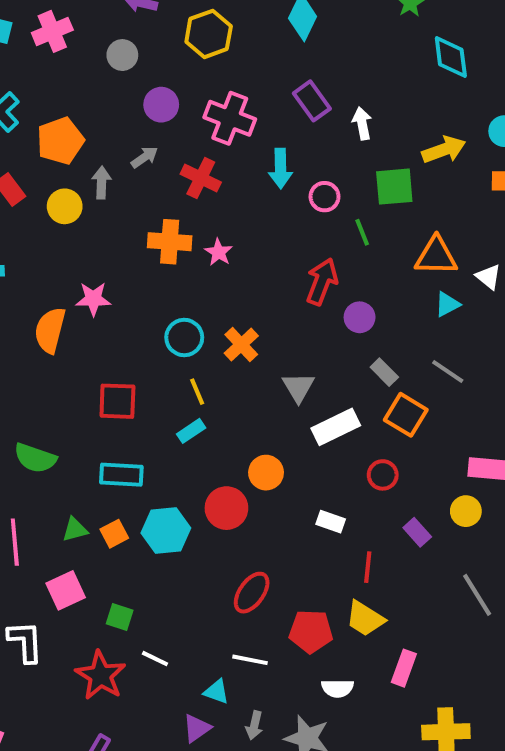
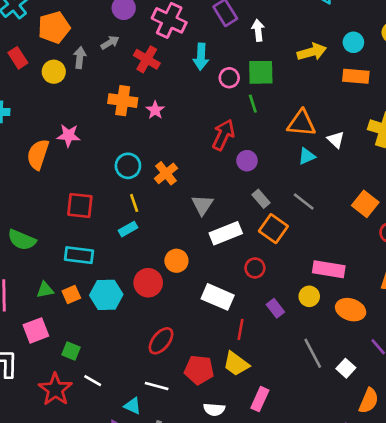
green square: (394, 187) -> (261, 72), moved
white rectangle: (331, 522) -> (218, 297), size x1.6

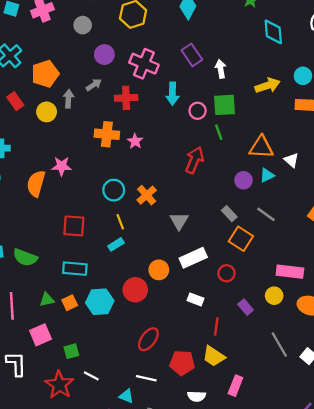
red cross: (147, 59) -> (126, 98), turned -30
purple circle: (247, 161) -> (244, 180), moved
white rectangle: (226, 233) -> (193, 258), moved
white rectangle: (218, 297) -> (195, 299), size x0.6
green square: (71, 351) -> (71, 351), turned -35

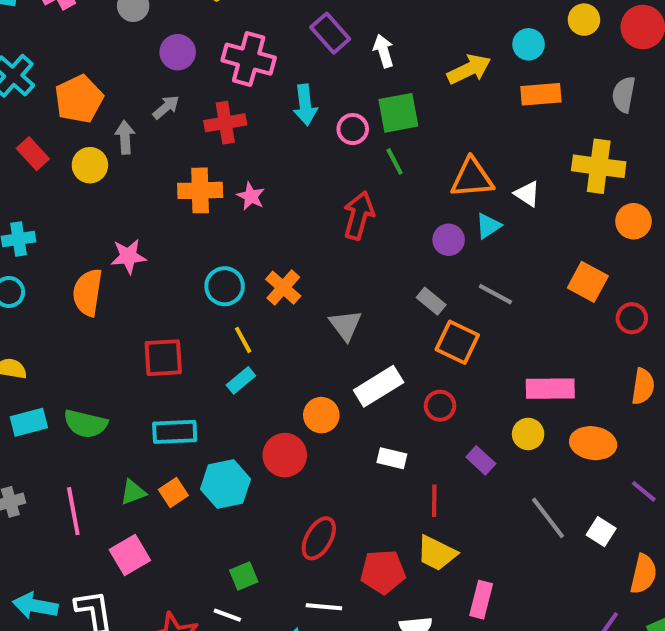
green square: (71, 351) -> (244, 576), moved

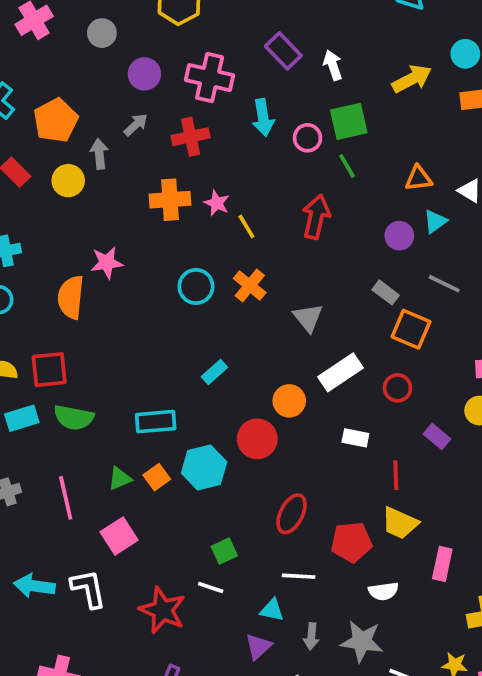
orange triangle: (472, 178) -> (419, 178), size x0.7
yellow line: (243, 340) -> (246, 226), moved
red square: (163, 358) -> (49, 370), moved

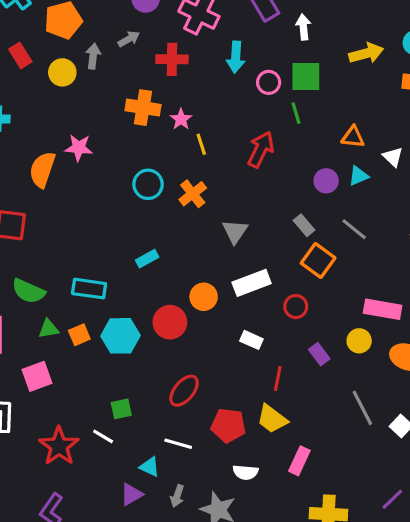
green semicircle: (74, 417) -> (28, 291), moved

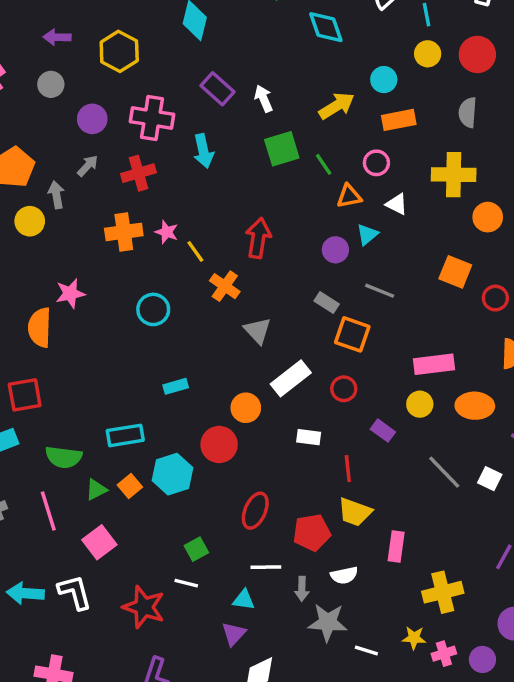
pink circle: (269, 82) -> (376, 163), moved
green line: (296, 113) -> (324, 164), moved
orange cross: (193, 194) -> (225, 286), moved
cyan rectangle: (147, 259) -> (176, 386), turned 30
gray arrow: (177, 496) -> (302, 589), moved

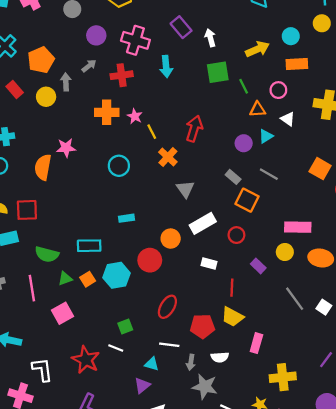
white L-shape: (75, 592) -> (42, 370), moved

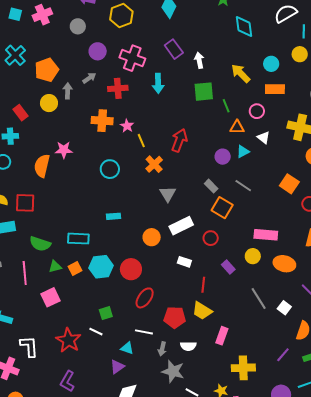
yellow arrow: (257, 49) -> (241, 73), turned -115
red rectangle: (15, 90) -> (20, 113), moved
red circle: (150, 260) -> (131, 269), moved

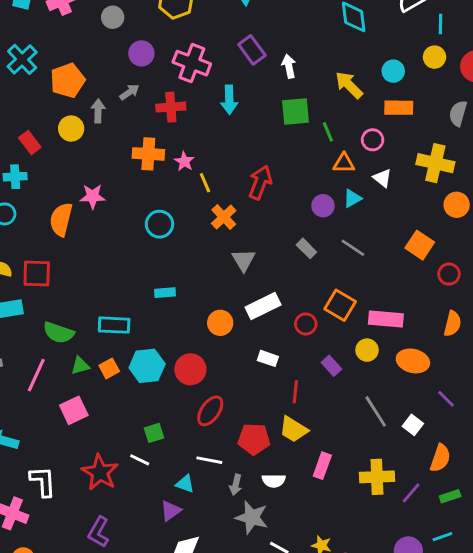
orange square: (222, 208) -> (340, 305), moved
pink line: (25, 273) -> (36, 375), turned 30
yellow cross: (243, 368) -> (377, 477), moved

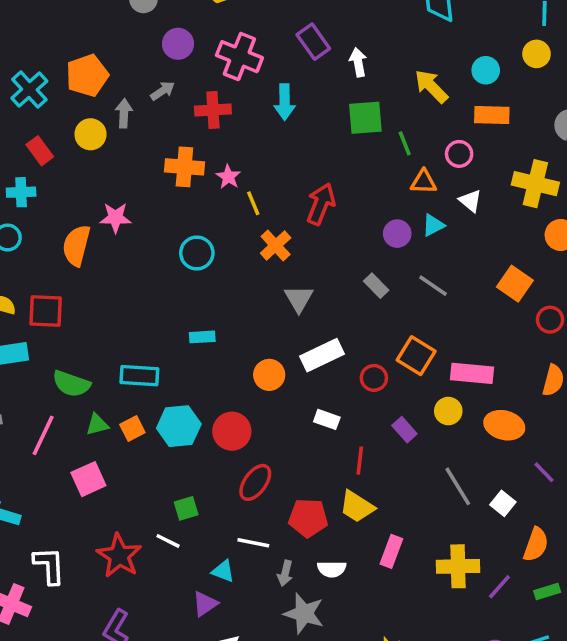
cyan cross: (22, 59) -> (29, 90), moved

